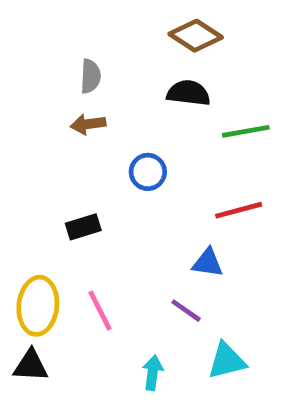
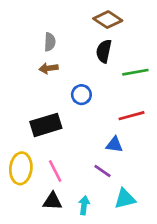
black semicircle: (188, 93) -> (104, 51), turned -85
black rectangle: (83, 227) -> (46, 125), size x1.6
black triangle: (31, 366) -> (52, 201), moved

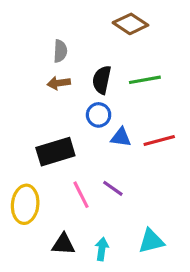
black semicircle: (104, 51) -> (102, 80), moved
green line: (135, 72) -> (145, 80), moved
blue triangle: (114, 145) -> (121, 137), moved
pink line: (55, 171) -> (81, 195), moved
purple line: (103, 171) -> (113, 188), moved

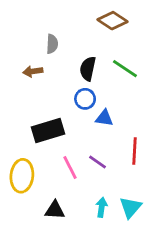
green line: (145, 80) -> (125, 69), turned 44
brown arrow: (59, 83) -> (33, 71), moved
red line: (159, 140) -> (135, 151), moved, turned -72
cyan triangle: (151, 241) -> (130, 207), turned -35
cyan arrow: (102, 249) -> (102, 207), moved

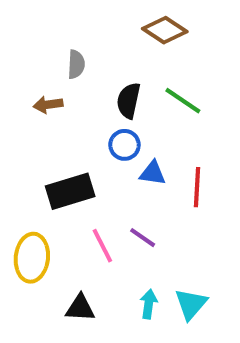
red line: (135, 151) -> (197, 187), moved

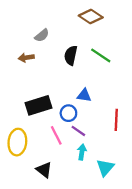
gray semicircle: (76, 64) -> (42, 35), turned 48
blue circle: (124, 145) -> (68, 113), moved
red line: (197, 187) -> (116, 120), moved
cyan arrow: (149, 304) -> (82, 152), moved
black triangle: (80, 308) -> (44, 170), turned 35

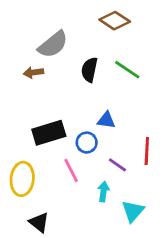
gray semicircle: (42, 35) -> (53, 44), size x1.6
purple line: (78, 131) -> (117, 165), moved
black triangle: (44, 170) -> (39, 222), moved

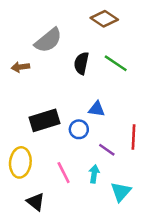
brown arrow: (33, 72) -> (20, 67), moved
pink line: (71, 171) -> (64, 173), moved

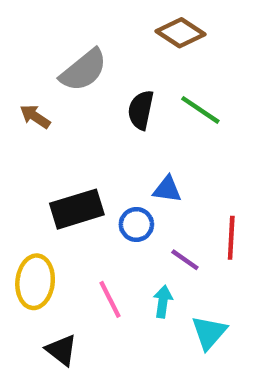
brown arrow: (20, 67) -> (35, 117), turned 42

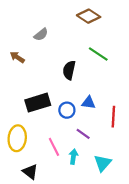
gray semicircle: (84, 70) -> (41, 35), size x0.6
black semicircle: (141, 110) -> (69, 70), moved
blue triangle: (167, 189) -> (89, 103), moved
purple line: (185, 260) -> (83, 134), moved
cyan arrow: (163, 302) -> (73, 157), moved

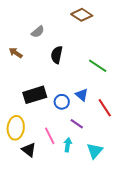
green line: (98, 54) -> (98, 66), moved
black semicircle: (69, 70) -> (57, 55), moved
blue triangle: (89, 103) -> (82, 95), turned 32
red line: (113, 117) -> (105, 108), turned -36
black triangle: (30, 172) -> (29, 150), moved

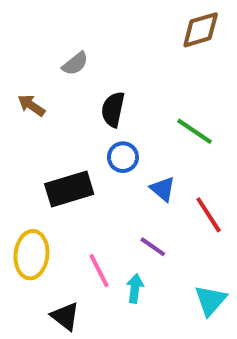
brown diamond: (82, 15) -> (201, 30), moved, turned -50
blue circle: (62, 102) -> (123, 157), moved
black triangle: (29, 150) -> (65, 316), moved
cyan triangle: (95, 151) -> (211, 300), moved

